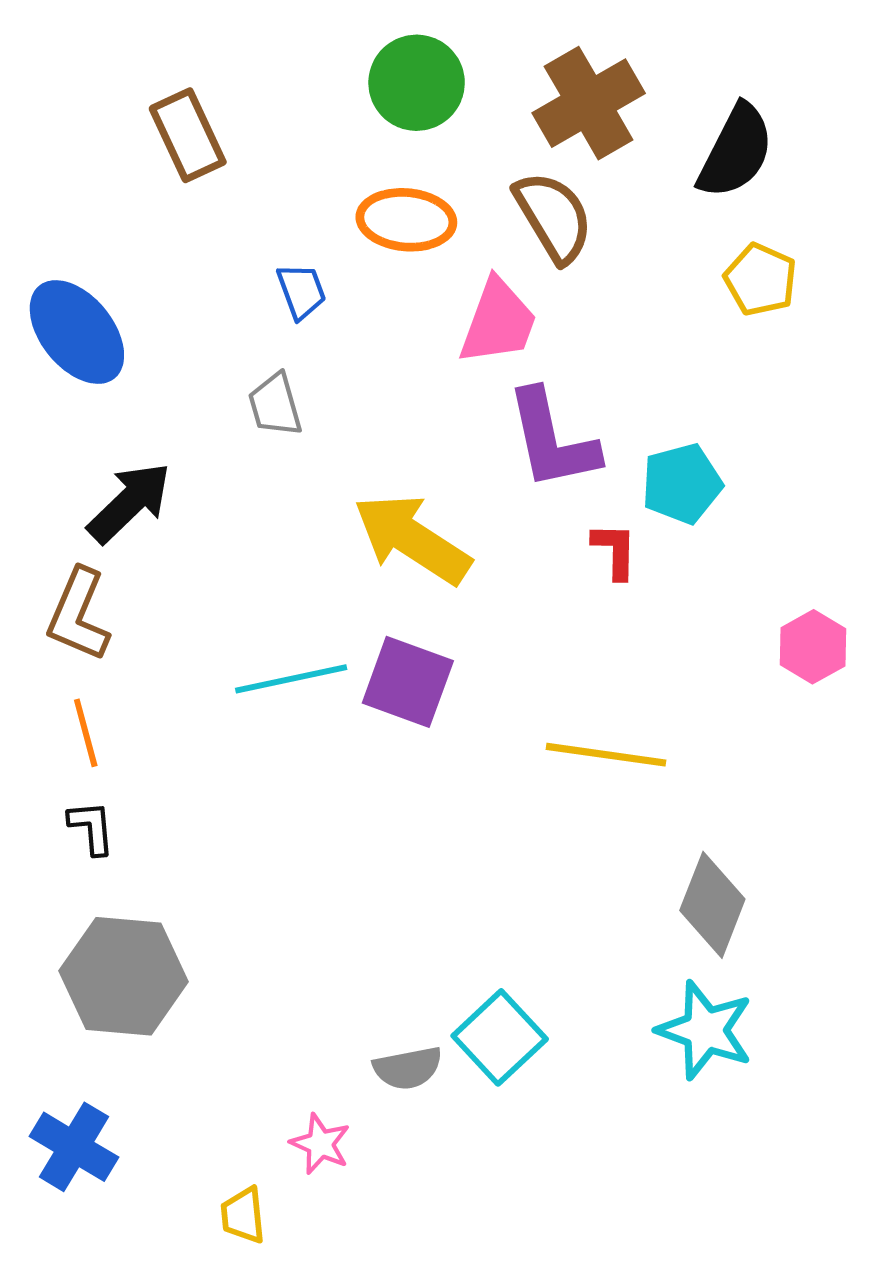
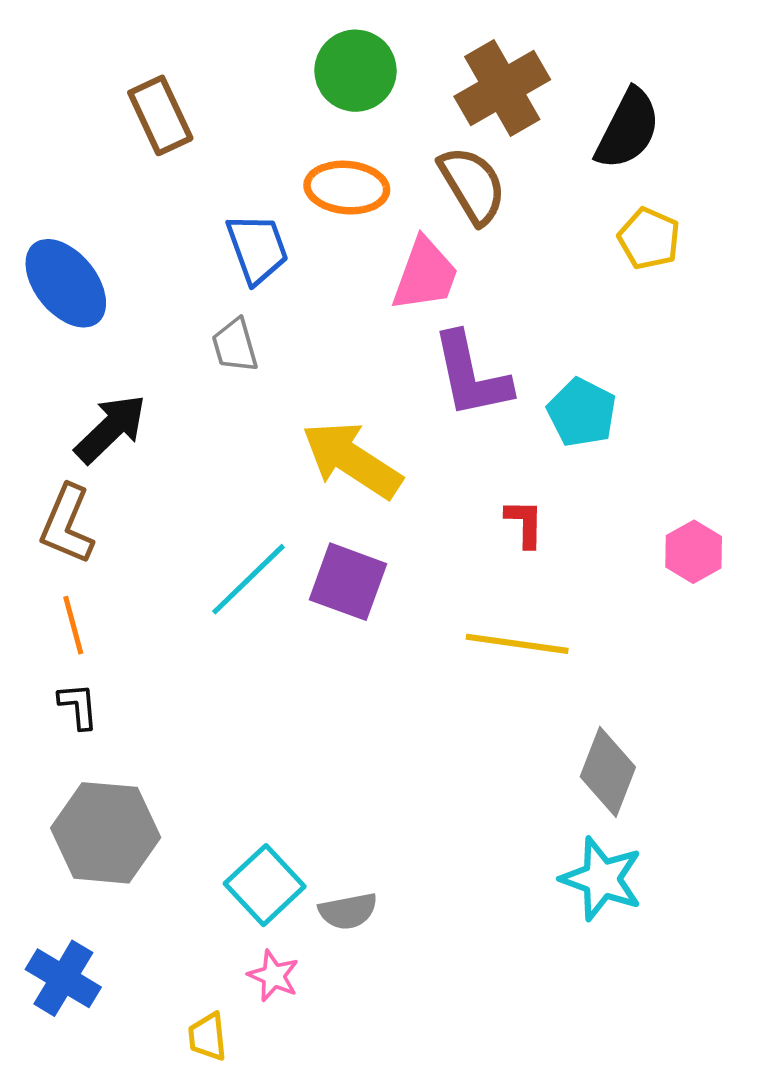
blue trapezoid: (301, 291) -> (257, 248), size x1.5
cyan pentagon: (682, 484) -> (582, 413), turned -30
red L-shape: (615, 551) -> (525, 523), moved
cyan line: (291, 679) -> (249, 579), turned -32
cyan square: (500, 1037) -> (265, 885), moved

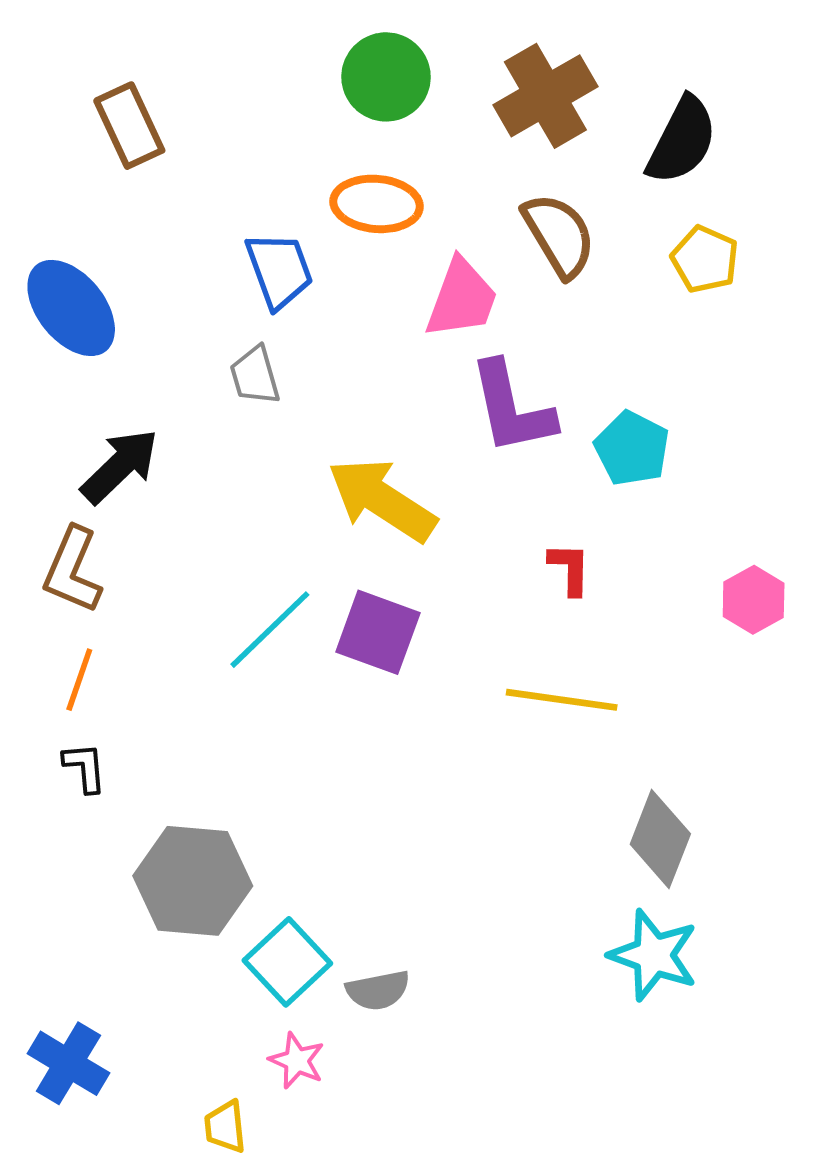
brown rectangle: (160, 115) -> (129, 126), moved
brown semicircle: (472, 185) -> (559, 235), moved
orange line: (73, 625) -> (79, 680), turned 34
gray hexagon: (106, 833) -> (193, 881), moved

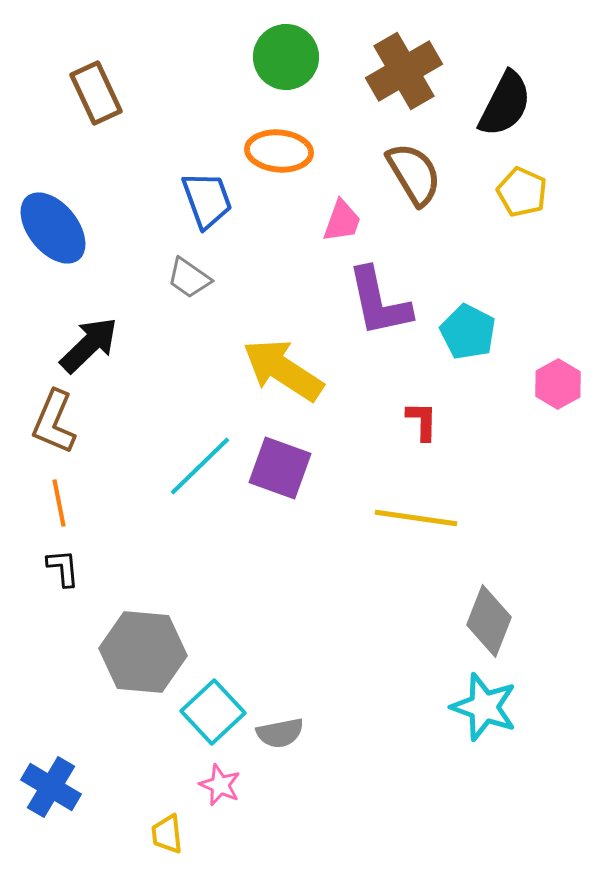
pink trapezoid: (462, 299) -> (342, 221), size x0.7
gray trapezoid: (255, 376) -> (189, 278), turned -39
pink hexagon: (754, 600) -> (558, 384), moved
orange line: (79, 680) -> (59, 503), turned -30

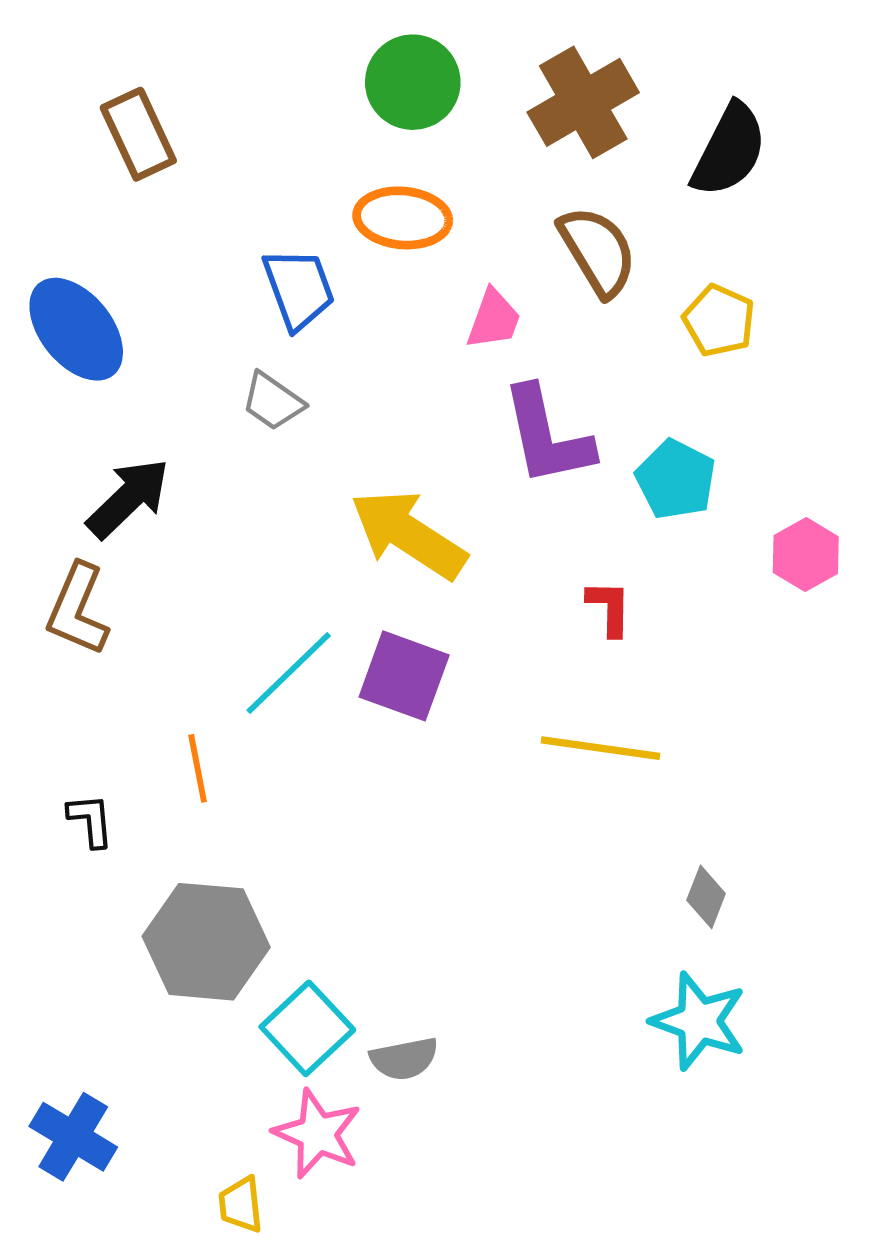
yellow pentagon: (522, 192) -> (719, 321), moved
orange line: (59, 503) -> (198, 768), moved
gray diamond: (489, 621) -> (706, 897), size x0.6
pink star: (220, 785) -> (317, 1134), size x1.5

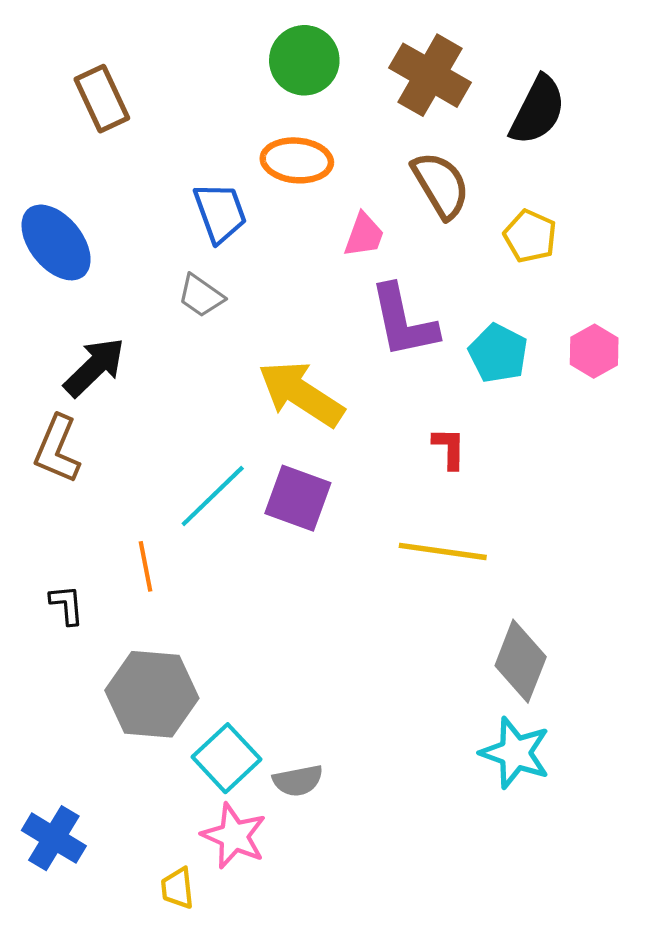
brown cross: (583, 102) -> (430, 75), turned -30
pink hexagon: (806, 555) -> (594, 351), moved
gray diamond: (706, 897) -> (521, 661), size x1.8

